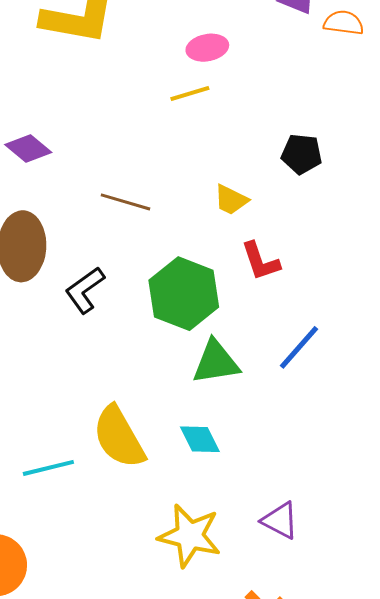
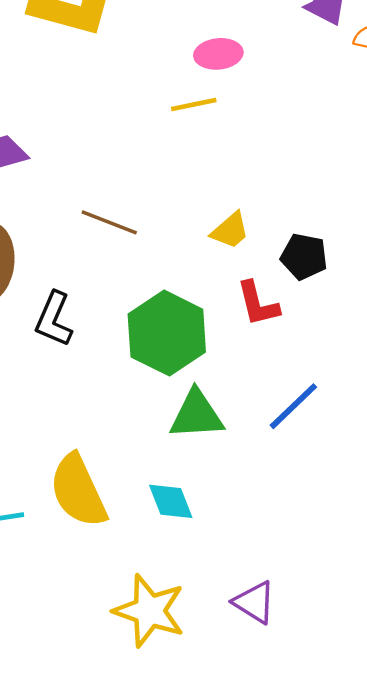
black pentagon: (302, 154) -> (304, 257), moved
yellow trapezoid: (231, 200) -> (230, 230), turned -72
black L-shape: (85, 290) -> (54, 319), turned -36

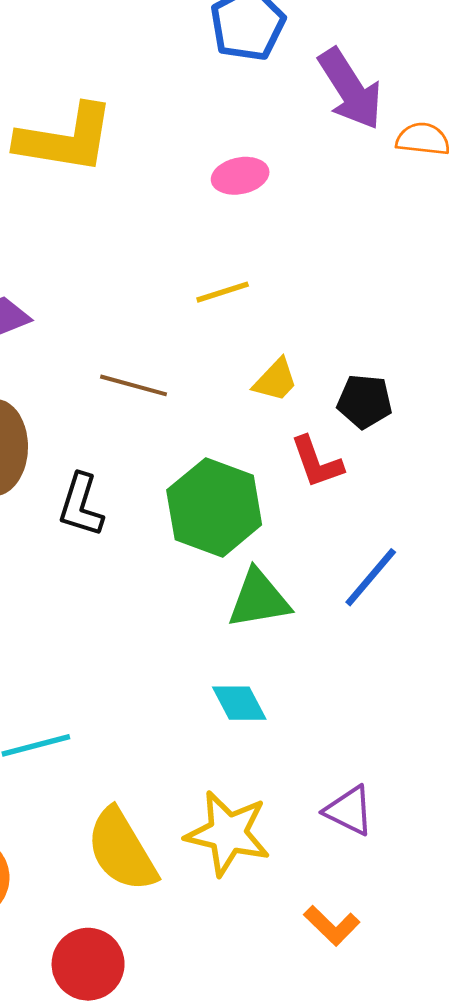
yellow line: (194, 105) -> (223, 292), moved
yellow semicircle: (78, 491) -> (122, 850), moved

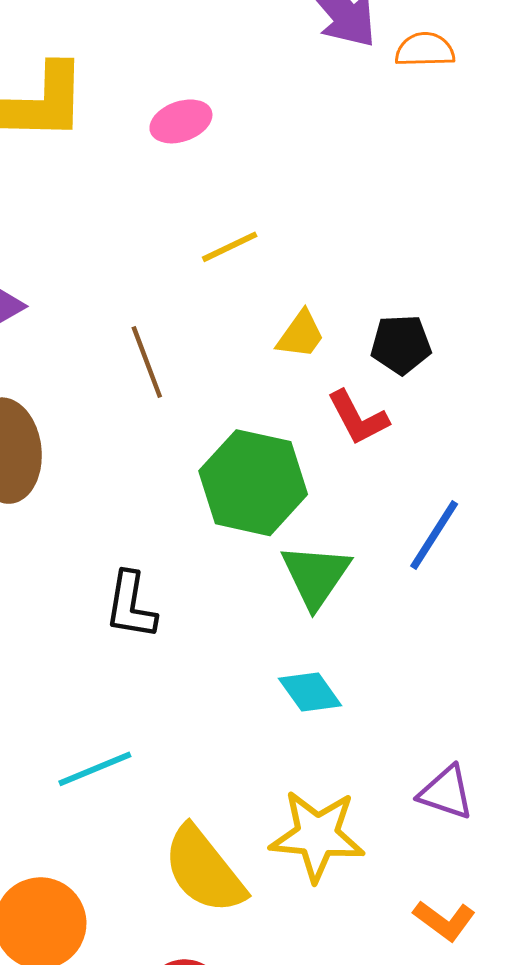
pink ellipse: (240, 176) -> (181, 121), moved
brown line: (134, 385) -> (147, 362), turned 62
black L-shape: (81, 505) -> (131, 605), moved
green triangle: (259, 599) -> (316, 576), turned -38

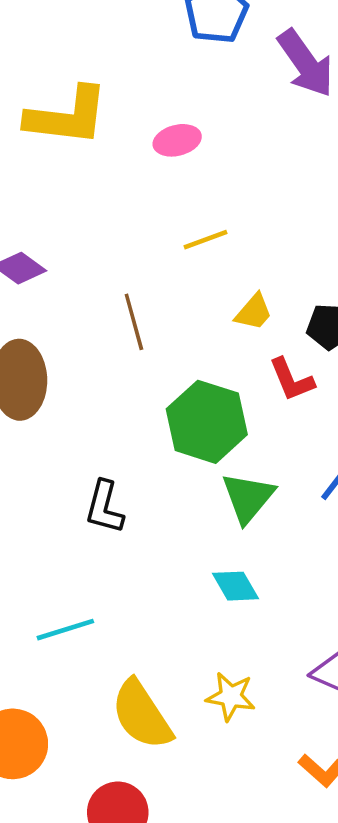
yellow star: (317, 836) -> (231, 696), size x0.7

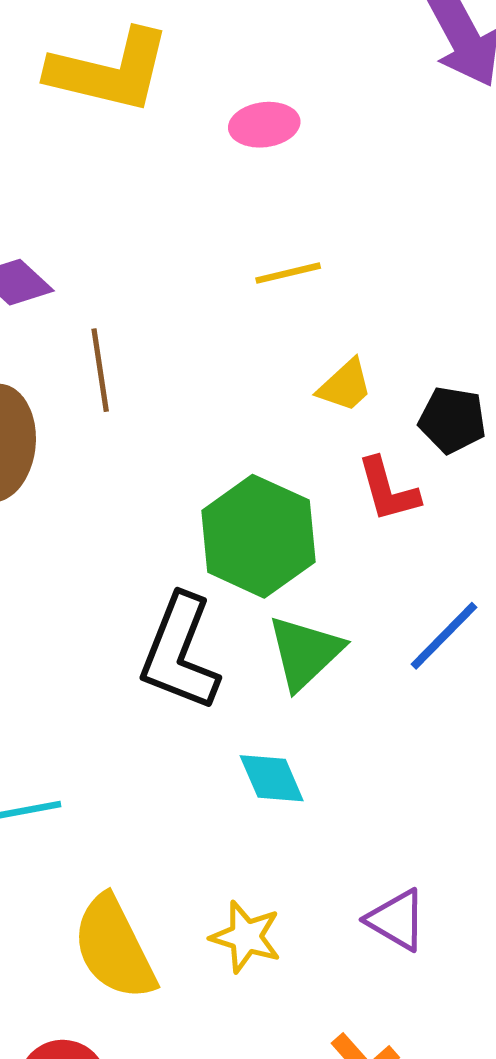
brown line: (134, 322) -> (100, 370), moved
black L-shape: (104, 507) -> (180, 653), moved, size x1.5

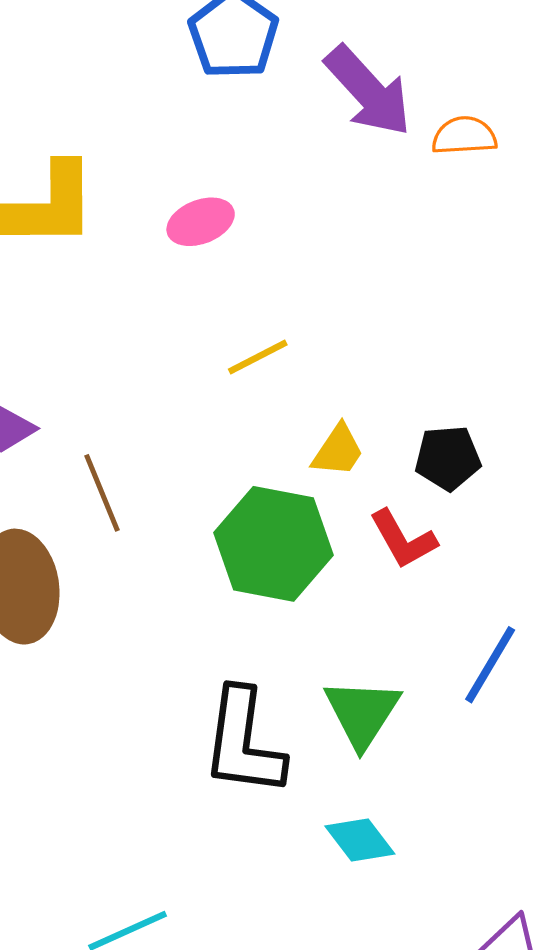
green hexagon: (258, 536) -> (274, 544), moved

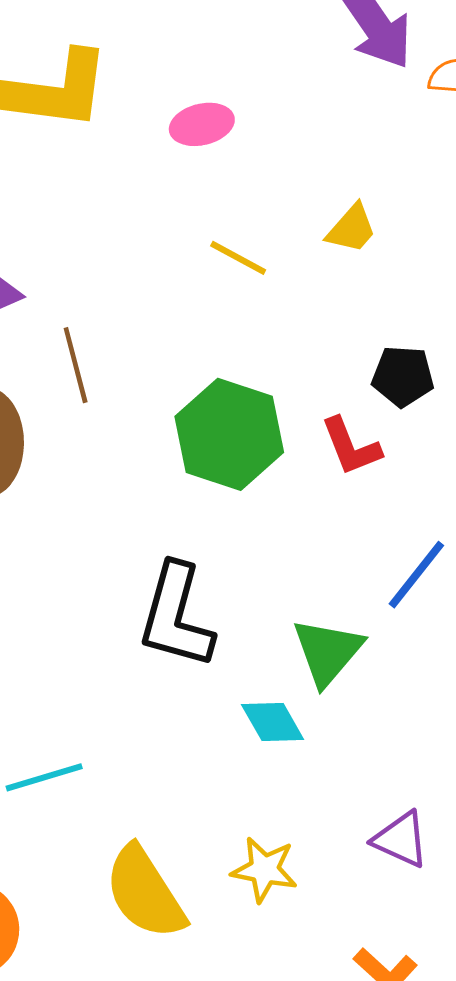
yellow line: (258, 357) -> (238, 258), turned 48
yellow trapezoid: (338, 451) -> (352, 229), moved
green triangle: (362, 713) -> (328, 652), moved

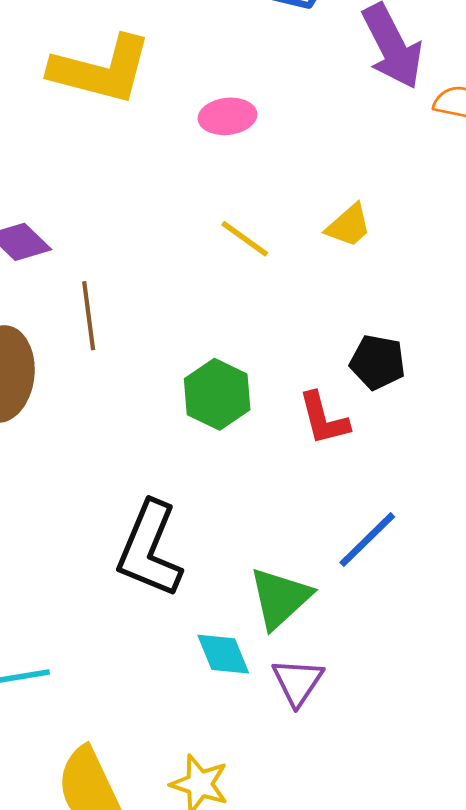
green hexagon: (229, 434) -> (217, 394), size x0.7
purple triangle: (401, 839) -> (298, 682), moved, turned 32

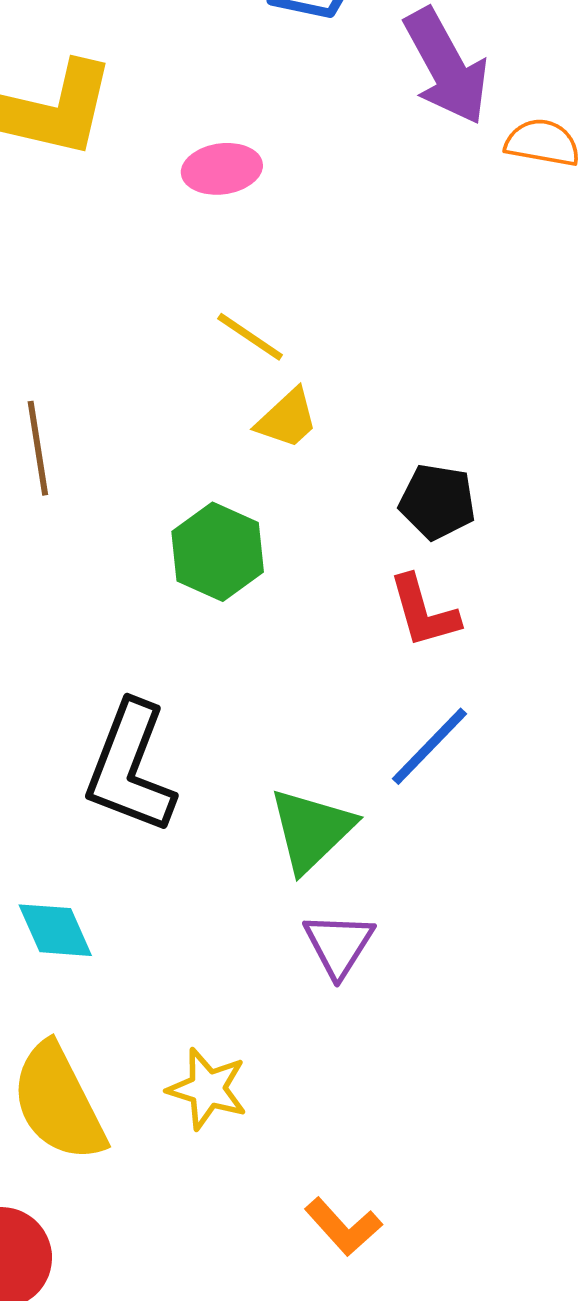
yellow trapezoid: (349, 226) -> (287, 419), moved
red L-shape: (324, 419) -> (424, 611), moved
cyan diamond: (223, 654) -> (55, 930), moved

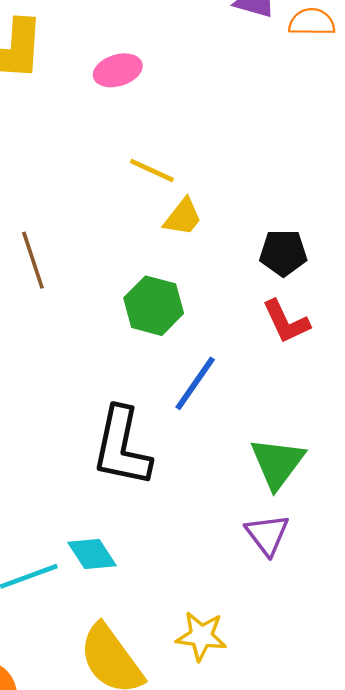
blue line: (430, 746) -> (195, 383), moved
green triangle: (311, 830) -> (277, 463), moved

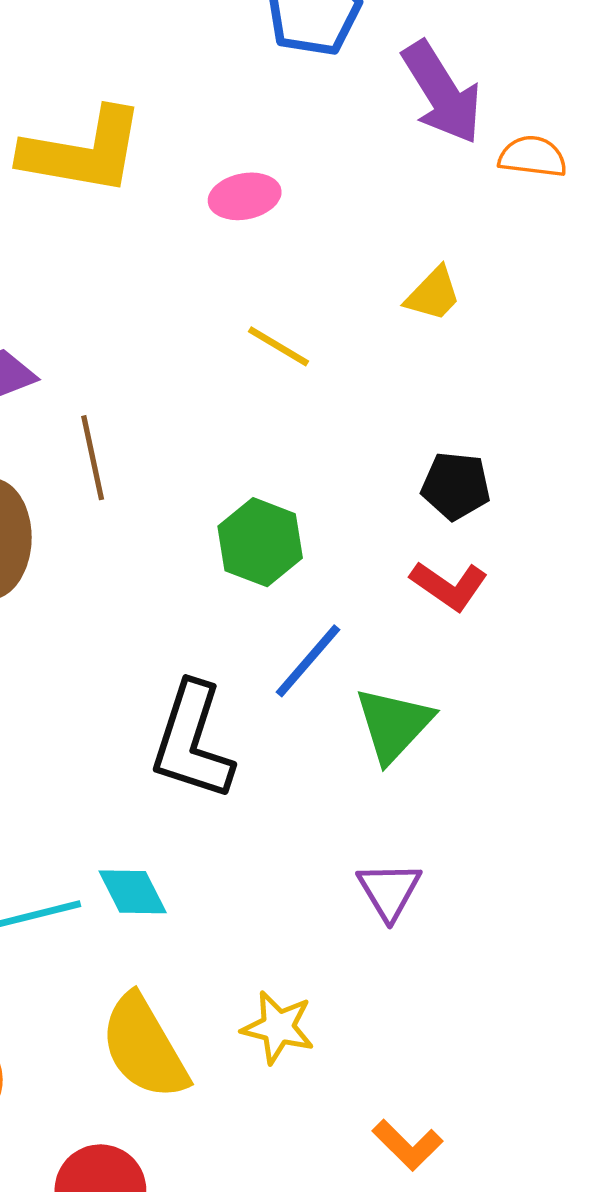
yellow trapezoid: (183, 217) -> (433, 294), moved
red L-shape: (286, 322) -> (449, 586), turned -36
green triangle: (277, 463) -> (394, 724), moved

